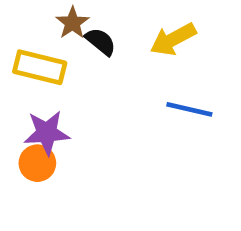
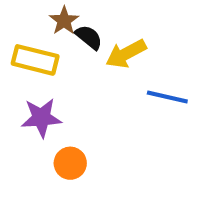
yellow arrow: (173, 39) -> (126, 54), moved
orange circle: (37, 163) -> (70, 163), moved

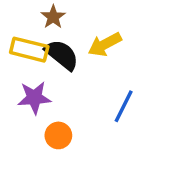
black semicircle: (89, 37) -> (62, 55), moved, size x1.5
blue line: (167, 97) -> (124, 106), moved, turned -76

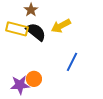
purple star: (34, 98) -> (20, 85), moved

